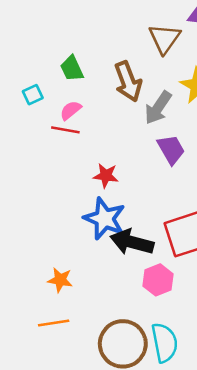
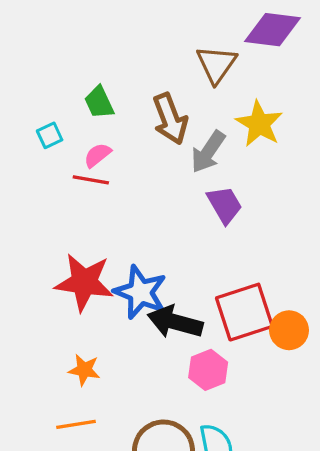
red star: (106, 176) -> (84, 282), moved, size x1.8

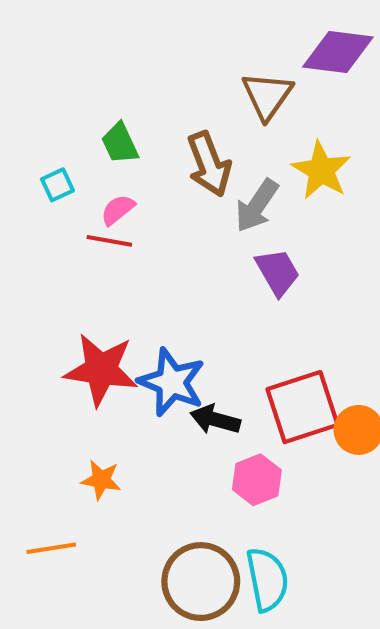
black arrow: (175, 322) -> (215, 420), size x0.7
orange line: (76, 424) -> (51, 548), moved

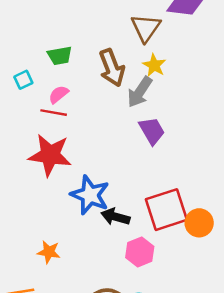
green trapezoid: (120, 143) -> (60, 56), turned -75
yellow star: (321, 170) -> (154, 65), moved, size x0.7
red star: (101, 370) -> (50, 155), moved

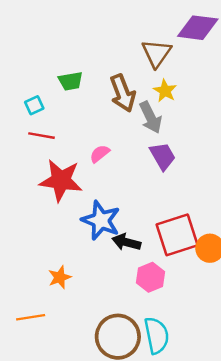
gray arrow: (140, 92) -> (151, 117), turned -60
pink semicircle: (59, 94) -> (100, 154), moved
red line: (54, 113) -> (41, 136), moved
orange star: (49, 252) -> (60, 277), turned -30

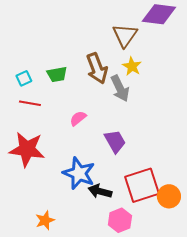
green trapezoid: (71, 81) -> (57, 74), moved
purple trapezoid: (163, 156) -> (115, 141), moved
red star: (61, 180) -> (27, 149), moved

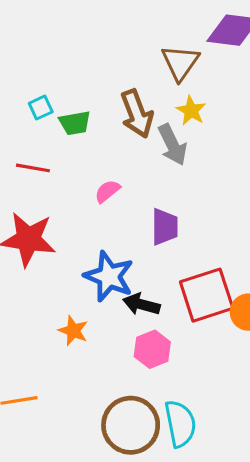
cyan square: (24, 78) -> (41, 108), moved
purple trapezoid: (115, 141) -> (165, 227), turned 30
orange star: (45, 220) -> (73, 331), moved, turned -30
pink hexagon: (120, 220) -> (152, 349), moved

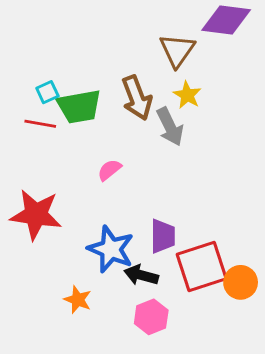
green trapezoid: (75, 123) -> (79, 107), size x1.5
red line: (33, 168) -> (40, 124), moved
purple trapezoid: (165, 227) -> (163, 236), moved

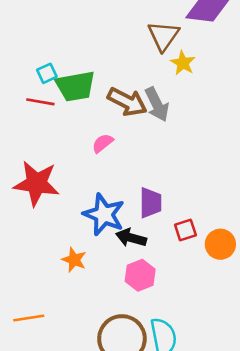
yellow star: (187, 95) -> (183, 63), moved
brown arrow: (137, 98) -> (127, 102), moved, turned -42
red square: (202, 266) -> (185, 230), size x0.5

